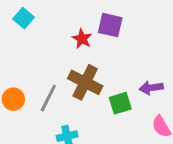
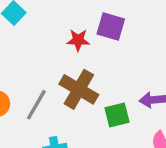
red star: (82, 39) -> (78, 40), turned -30

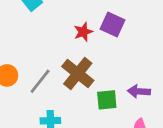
red star: (78, 40) -> (83, 32), turned -30

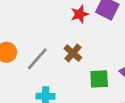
brown cross: (78, 73) -> (73, 53), size x0.6

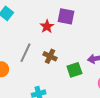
gray line: (37, 59) -> (25, 53), moved

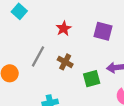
purple square: (66, 16) -> (103, 31), moved

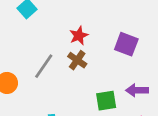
brown cross: (65, 62) -> (77, 60), moved

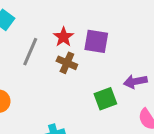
purple square: (126, 44) -> (96, 41), moved
gray line: (44, 66) -> (30, 52), moved

